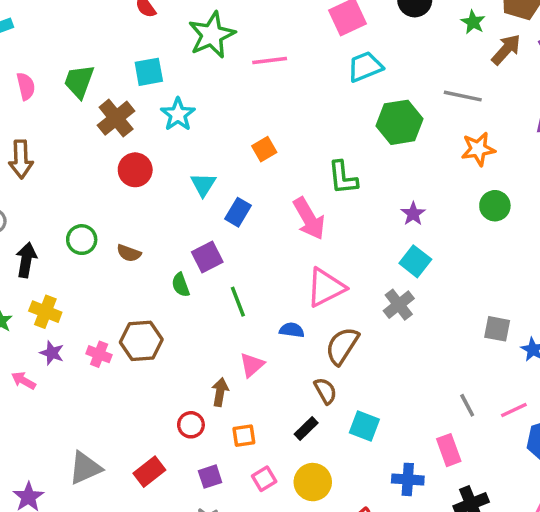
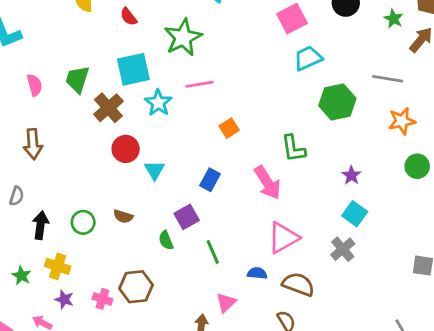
pink line: (270, 60) -> (200, 84), moved
cyan square: (149, 72) -> (133, 69), size x1.4
cyan triangle: (203, 185) -> (154, 170), moved
green circle: (82, 240) -> (83, 222), moved
brown semicircle: (342, 346) -> (298, 284), turned 80

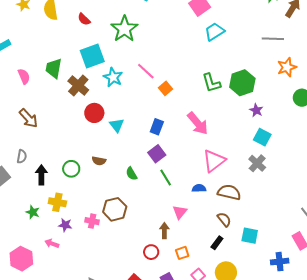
pink line: (200, 84) -> (146, 71), moved, turned 60
green hexagon: (337, 102) -> (242, 83), moved
brown arrow: (33, 144) -> (28, 118), turned -30
green L-shape: (293, 148) -> (211, 83), moved
purple square: (187, 217) -> (157, 154), moved

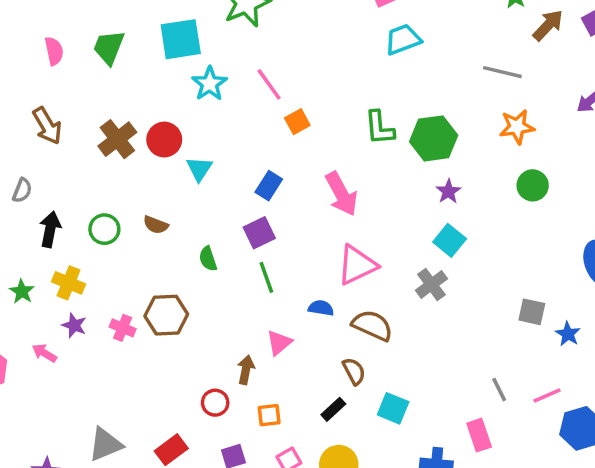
brown cross: (78, 85) -> (117, 139), moved

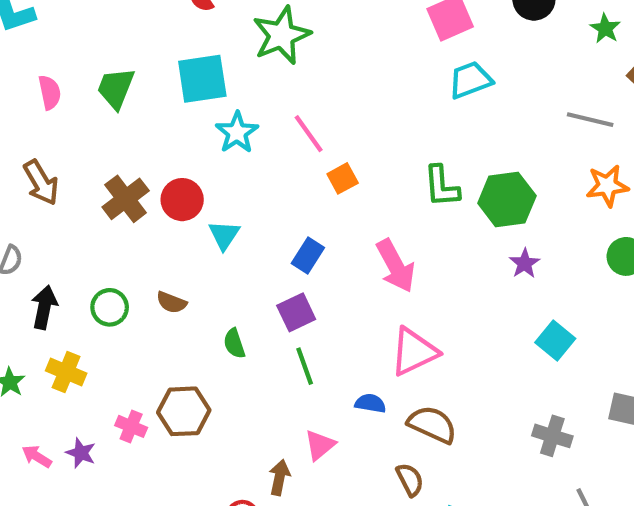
cyan square: (450, 240) -> (555, 340), moved
gray cross: (431, 284) -> (552, 436), moved, turned -36
purple star: (74, 325) -> (81, 453), moved

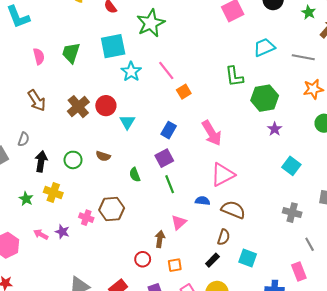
cyan trapezoid: (470, 80) -> (264, 47), moved
green L-shape: (442, 186) -> (234, 77), moved
brown semicircle: (410, 480) -> (224, 237), turned 49

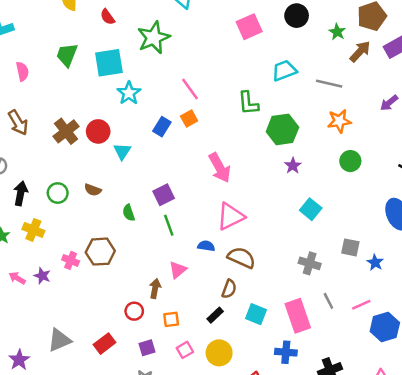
green trapezoid: (71, 53) -> (67, 55), moved
pink line: (166, 71) -> (190, 89), moved
blue rectangle: (169, 130) -> (162, 127), moved
pink rectangle: (299, 272) -> (298, 316), moved, size x1.5

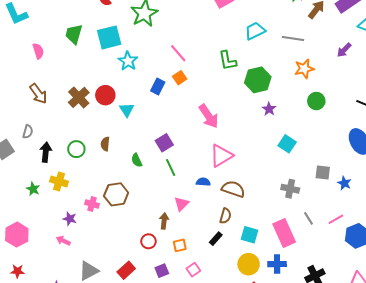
brown semicircle: (93, 190) -> (105, 144), turned 80
pink arrow: (17, 278) -> (63, 241), moved
yellow circle: (219, 353) -> (249, 264), moved

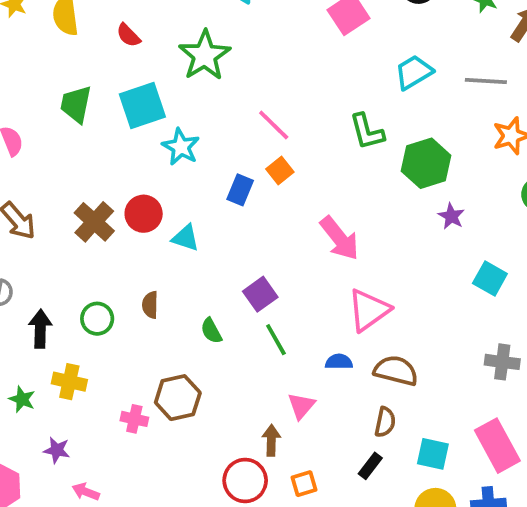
cyan triangle: (127, 110) -> (186, 238), turned -35
purple star: (70, 219) -> (57, 450), moved
red circle: (148, 241) -> (245, 480), size x1.5

